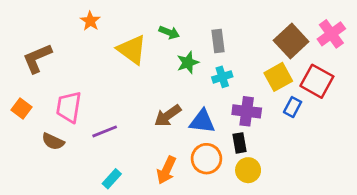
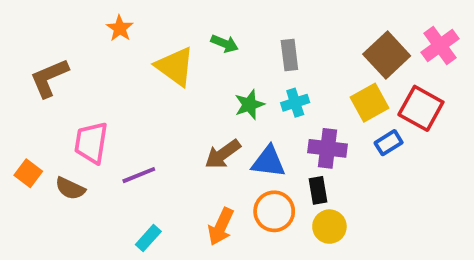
green star: (188, 63) -> (249, 105), moved
blue rectangle: (293, 107) -> (389, 143), turned 30
orange square: (21, 108) -> (28, 173), moved

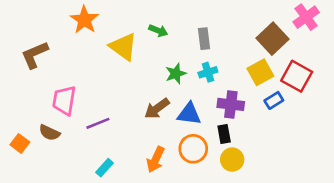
orange star: (120, 28) -> (84, 20), size x1.5
pink cross: (440, 45) -> (306, 17), moved
orange square: (28, 173) -> (20, 143), moved

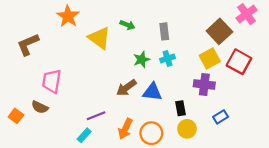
blue rectangle: (274, 100) -> (221, 117), moved
purple cross: (231, 104) -> (204, 84), moved
purple line: (98, 123) -> (96, 116), moved
orange circle: (193, 149) -> (151, 133), moved

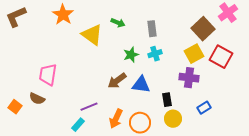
brown L-shape: (28, 44) -> (16, 17), moved

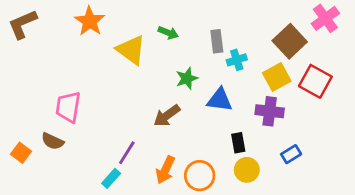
cyan cross: (155, 54) -> (237, 60), moved
blue triangle: (141, 85) -> (220, 100), moved
purple line: (89, 107) -> (127, 153), turned -36

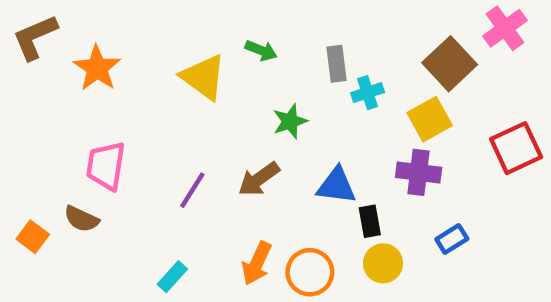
orange star: (90, 21) -> (97, 68), moved
red square: (315, 81) -> (516, 148), moved, turned 36
blue triangle: (220, 100) -> (336, 186), moved
purple line: (127, 153) -> (192, 190), moved

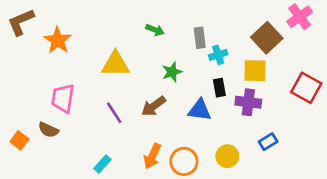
yellow triangle: (203, 77) -> (115, 64), moved, turned -36
yellow square: (430, 119) -> (255, 71), turned 30
red square: (516, 148) -> (306, 88), turned -36
purple line: (192, 190) -> (114, 113), turned -65
black rectangle: (370, 221) -> (219, 88), moved

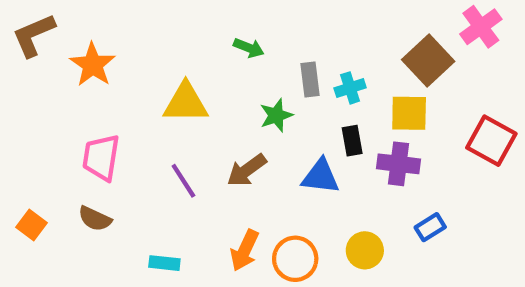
gray rectangle: (200, 38) -> (310, 79), moved
brown semicircle: (48, 130) -> (95, 219), moved
cyan rectangle: (102, 164) -> (164, 263), turned 54

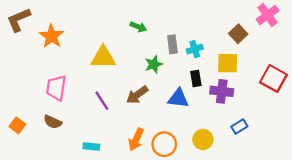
brown square: (428, 60) -> (238, 34), size x0.7

